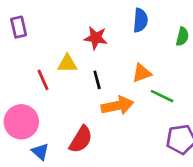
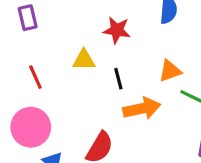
red line: (43, 80) -> (35, 77), moved

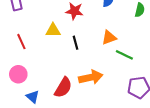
orange arrow: (142, 108) -> (91, 77), moved
pink circle: (31, 127) -> (18, 74), size x0.7

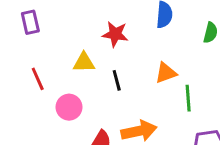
green line: (124, 55) -> (188, 98), turned 60
pink circle: (18, 74) -> (69, 107), moved

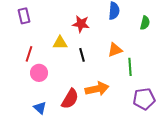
red line: (38, 79) -> (29, 54), turned 42
pink circle: (69, 107) -> (39, 73), moved

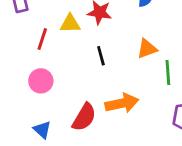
yellow triangle: (60, 43) -> (70, 24), moved
red line: (29, 54) -> (42, 39), moved

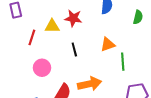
pink circle: (41, 81) -> (42, 68), moved

